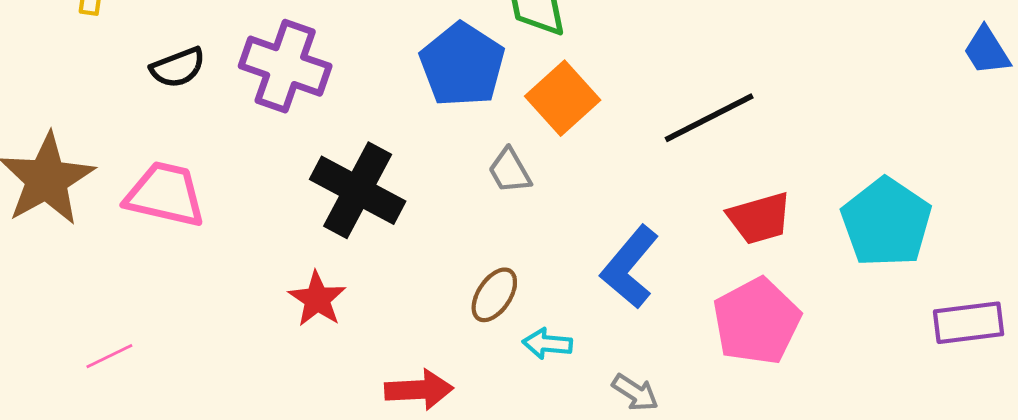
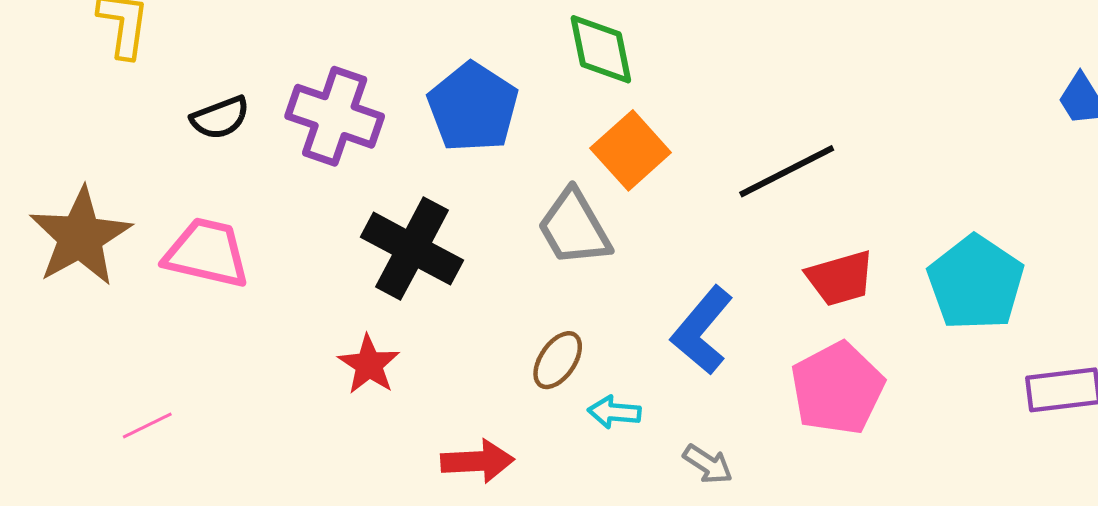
blue pentagon: (462, 65) -> (473, 107), moved
gray trapezoid: (510, 171) -> (574, 228), size x1.6

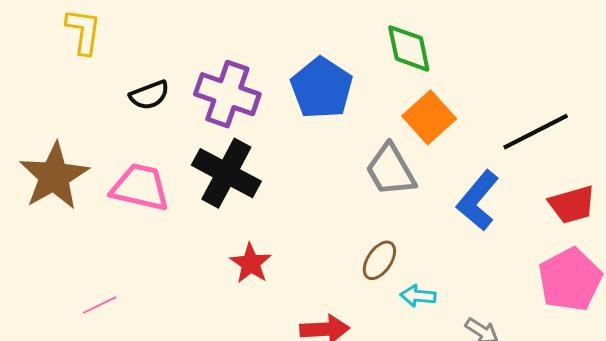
black cross: (412, 249) -> (226, 173), moved
blue L-shape: (702, 330) -> (478, 201), moved

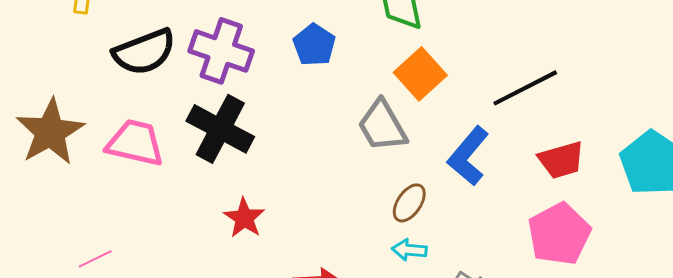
blue pentagon: (322, 88) -> (314, 45), size x0.7
black semicircle: (149, 95) -> (144, 52), size x1.6
brown ellipse: (379, 260) -> (409, 203), moved

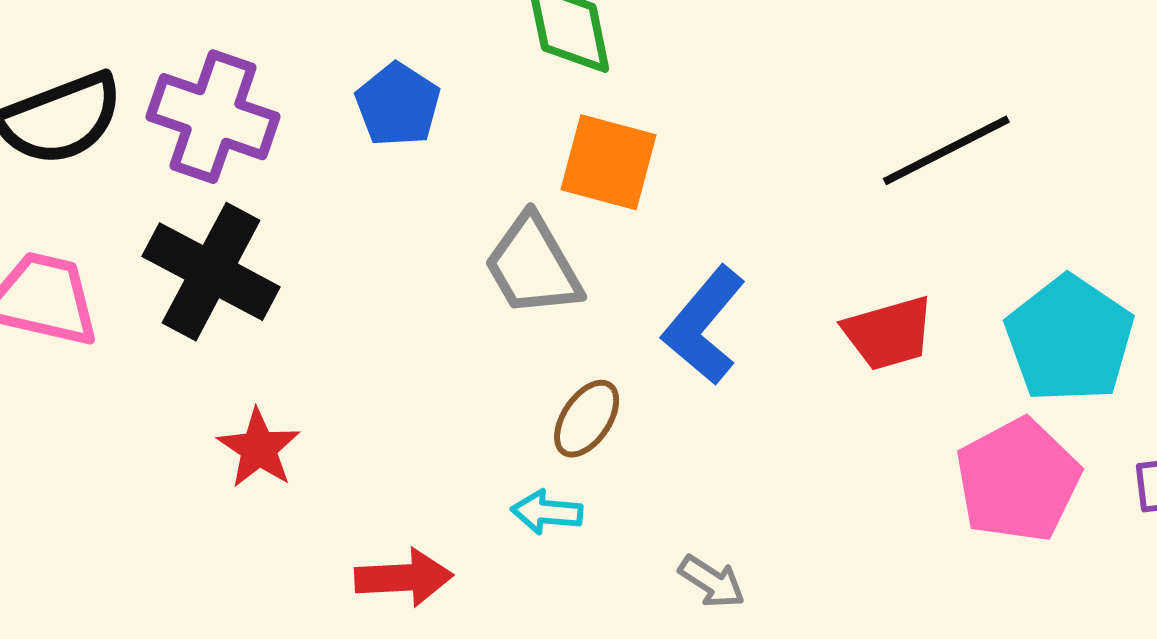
orange square: (420, 74) -> (608, 162), turned -33
black line: (525, 88) -> (946, 150), moved
pink pentagon: (559, 234) -> (1018, 480), moved
cyan arrow: (409, 250) -> (547, 512), moved

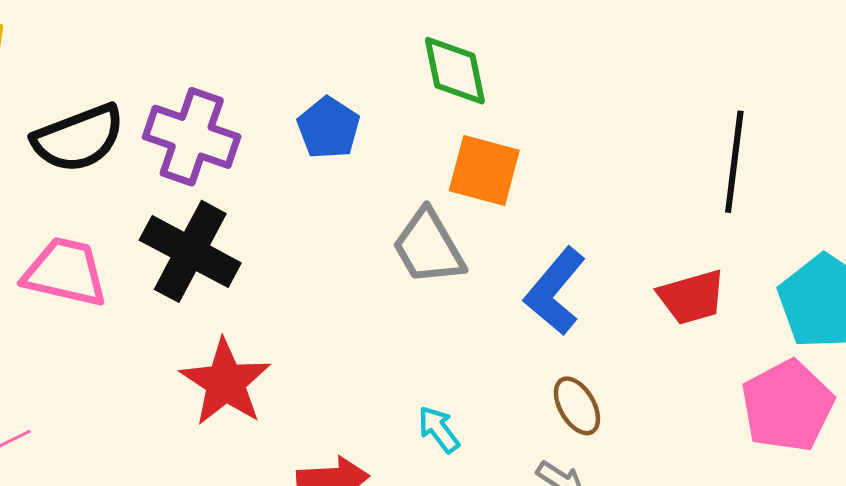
black line: (946, 150) -> (734, 162), turned -56
brown ellipse: (587, 419) -> (577, 406), moved, turned -64
red star: (259, 448) -> (225, 382), size x1.5
cyan arrow: (547, 512) -> (439, 429), turned 48

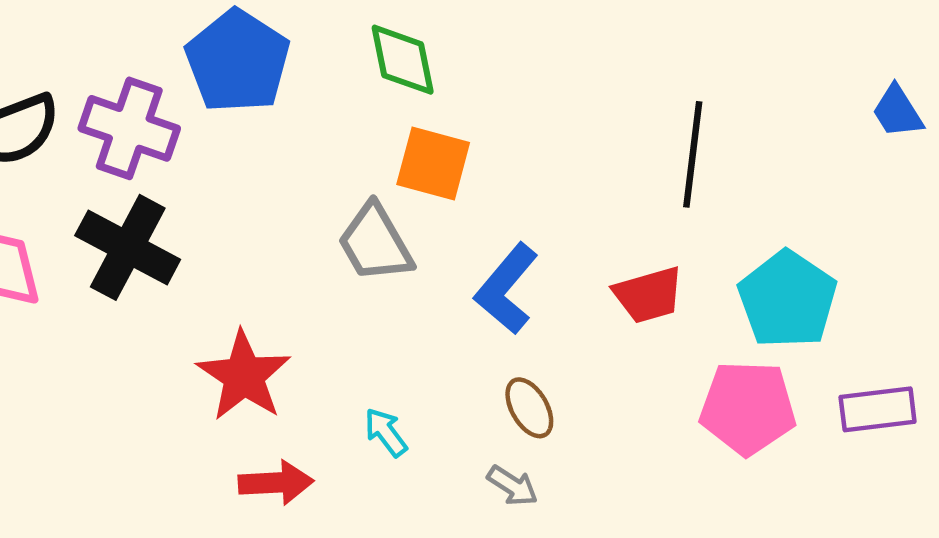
blue pentagon: (328, 128) -> (238, 61), moved, size x1.6
red star: (225, 382) -> (244, 376), moved
pink pentagon: (787, 406) -> (748, 408), turned 30

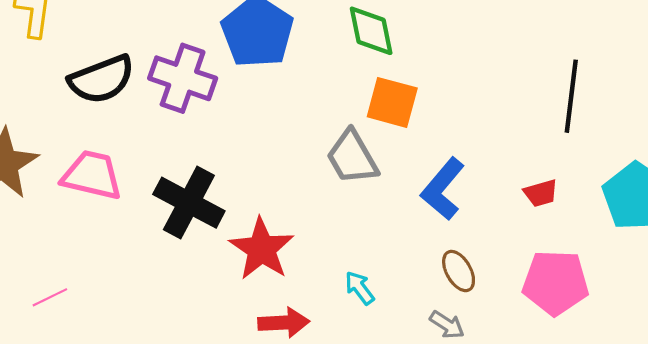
black cross: (128, 247) -> (189, 203), moved
red trapezoid: (648, 295) -> (541, 193), size x0.7
pink pentagon: (748, 408) -> (555, 283), moved

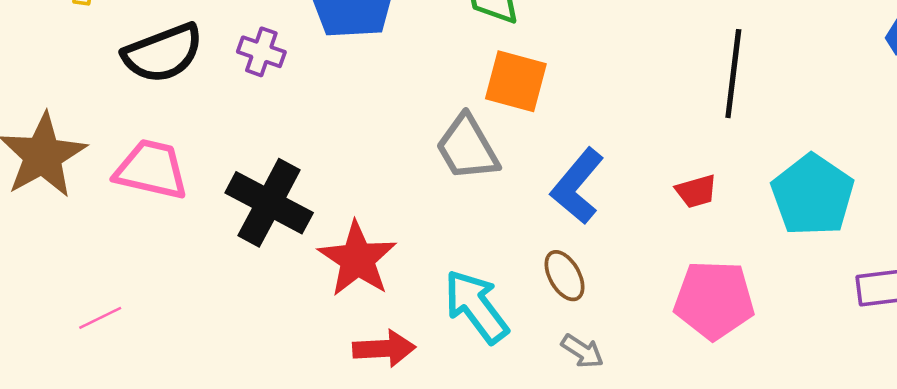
purple cross: (183, 78) -> (261, 52), size x0.6
brown ellipse: (459, 271) -> (564, 276), moved
cyan arrow: (360, 288) -> (476, 306), size x1.8

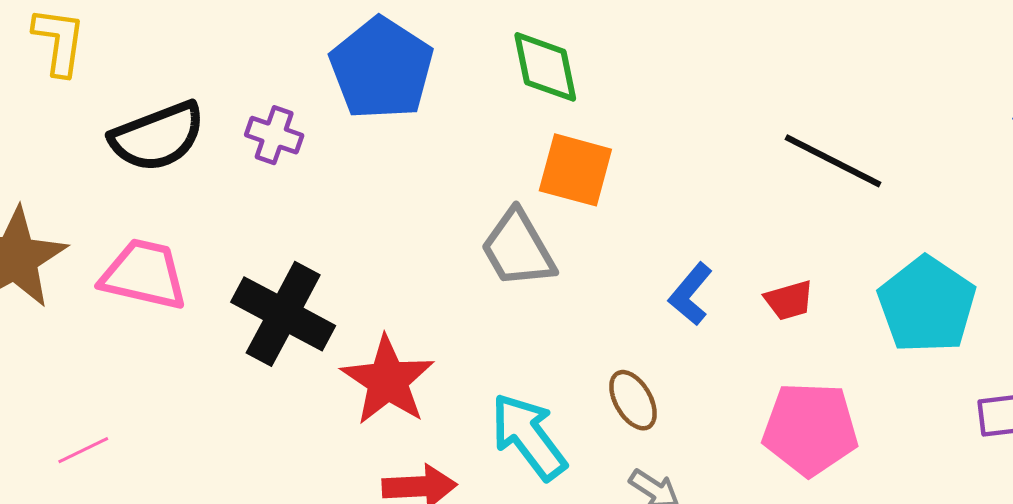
black line: (733, 74) -> (833, 161), turned -70
blue L-shape: (577, 186) -> (691, 294), moved, size x0.7

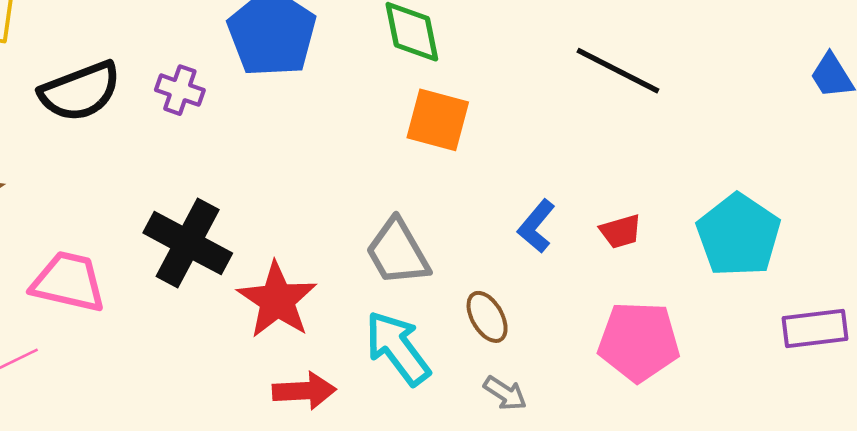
black line: (833, 161) -> (618, 71), moved
gray trapezoid: (518, 249) -> (398, 252), moved
pink trapezoid: (144, 274) -> (68, 282), moved

